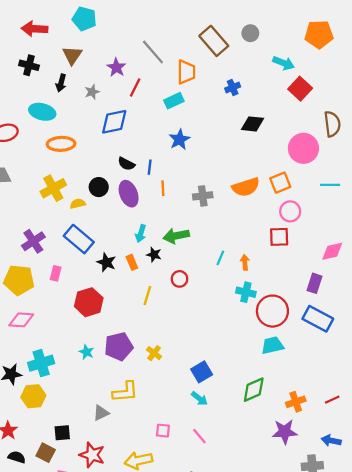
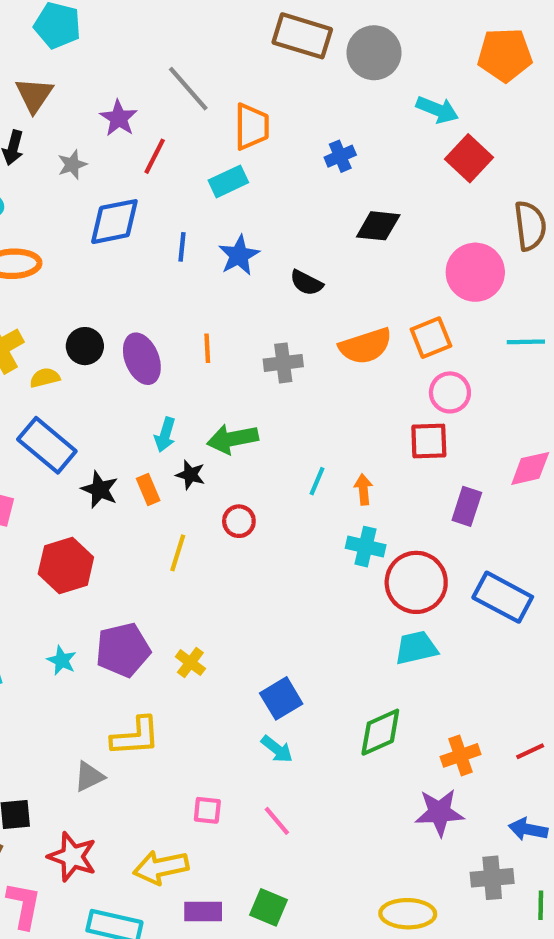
gray circle: (250, 33) -> (374, 53), size x1.6
brown rectangle: (214, 41) -> (302, 36), moved, turned -32
black semicircle: (126, 164) -> (306, 283), moved
blue line: (150, 167) -> (182, 247), moved
purple rectangle: (315, 283) -> (467, 506), moved

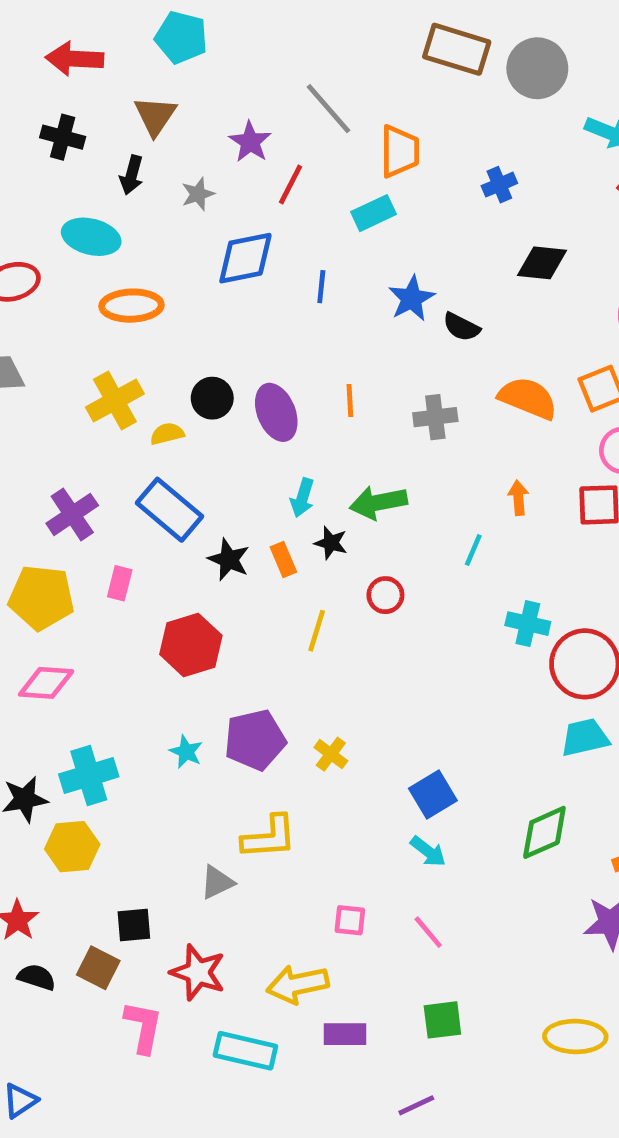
blue star: (239, 255) -> (412, 298), moved
orange semicircle: (366, 346) -> (528, 398), turned -140
orange arrow: (363, 490) -> (518, 498), moved
green square: (268, 907) -> (442, 1020), moved, turned -30

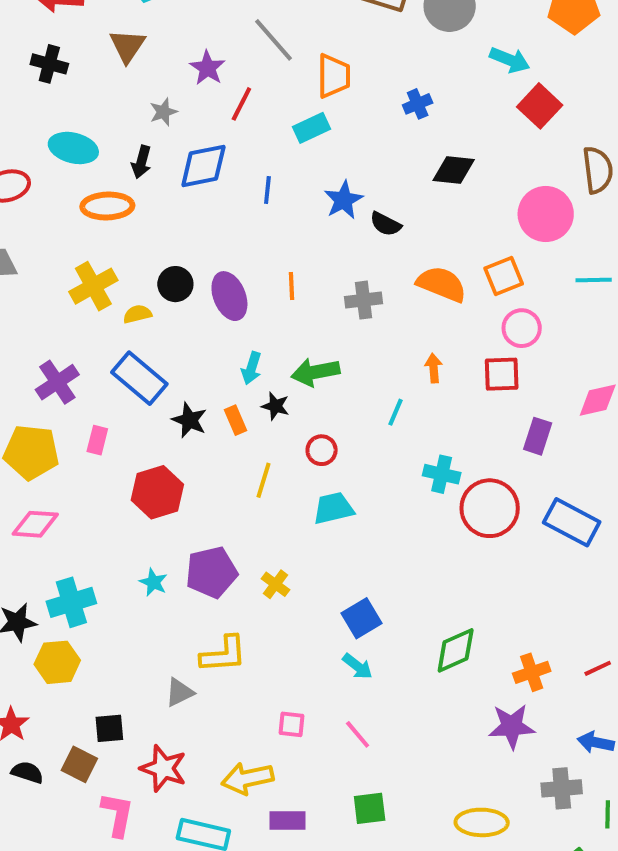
black arrow: (132, 175) -> (141, 162), moved
cyan trapezoid: (585, 737) -> (334, 508), moved

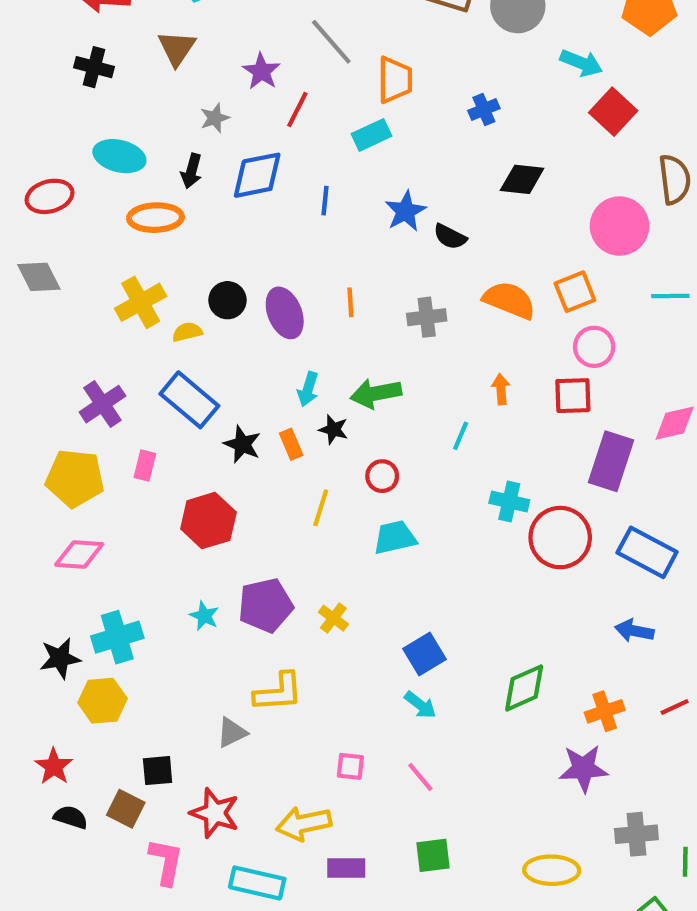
purple rectangle: (538, 436) -> (611, 461), size x1.5
blue arrow: (596, 742) -> (634, 631), moved

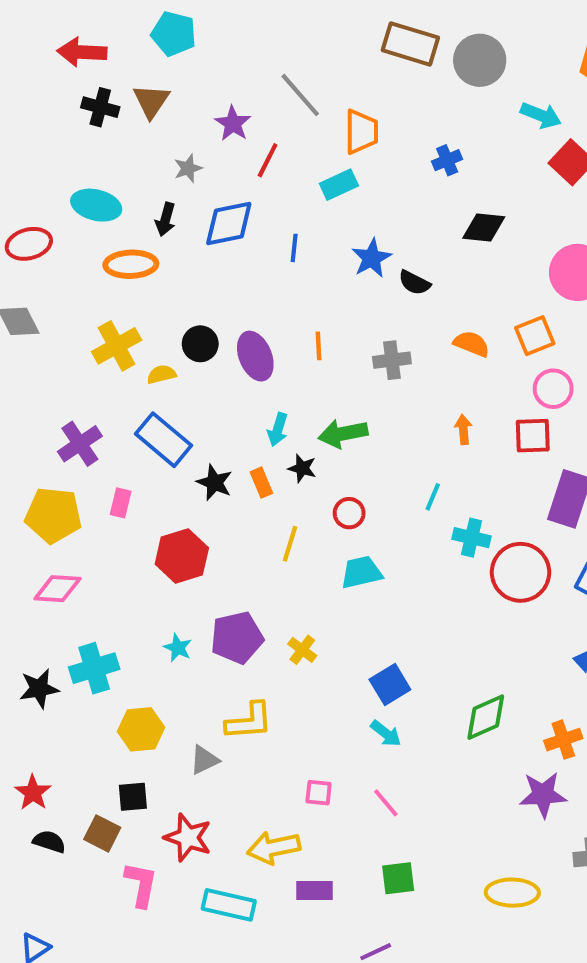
black cross: (94, 67) -> (100, 107), moved
orange semicircle: (509, 300) -> (472, 344), size x0.7
cyan line: (461, 436) -> (433, 497), moved
yellow hexagon: (102, 701) -> (141, 729), moved

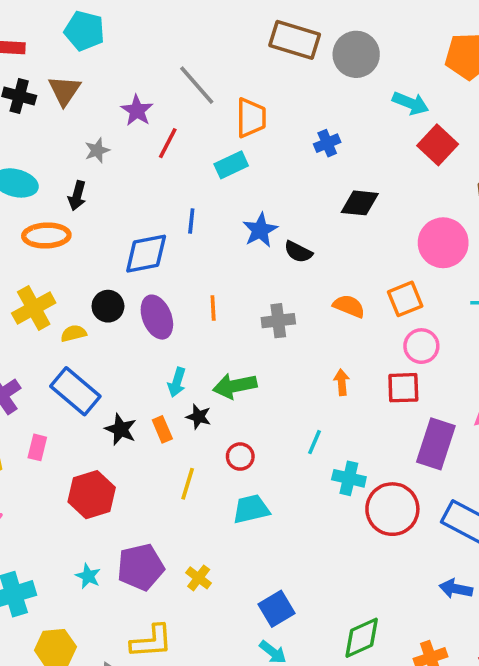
blue diamond: (229, 223) -> (146, 254), moved

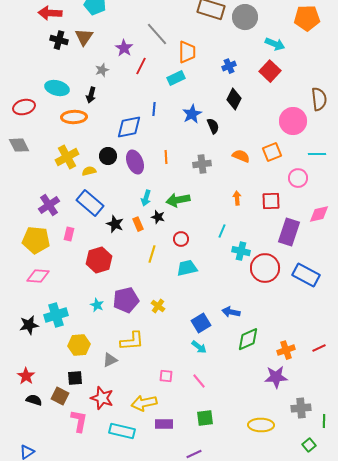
red square: (438, 145) -> (270, 71), moved
black diamond: (360, 203) -> (234, 99), moved, turned -70
black semicircle: (298, 252) -> (213, 126), turned -140
pink circle: (421, 346) -> (298, 178), moved
blue arrow: (456, 589) -> (231, 312), moved

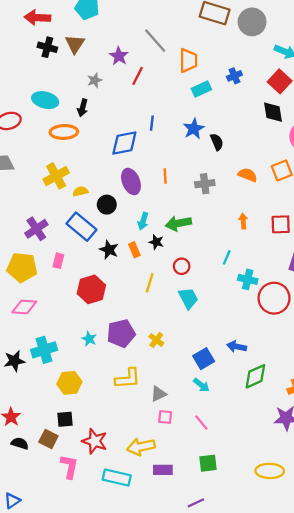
cyan rectangle: (176, 78) -> (201, 89), moved
black diamond: (234, 99) -> (273, 112), moved, turned -35
black circle: (108, 156) -> (107, 205), moved
cyan trapezoid: (187, 268) -> (188, 298), turned 75
gray triangle: (110, 360) -> (159, 394), moved

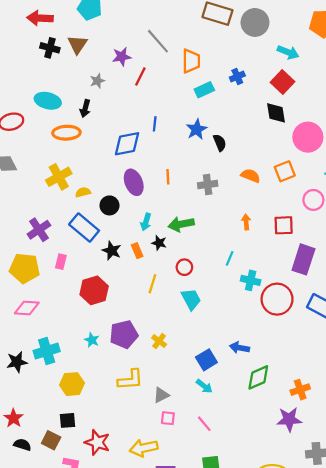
purple star: (119, 56) -> (122, 57), turned 30

